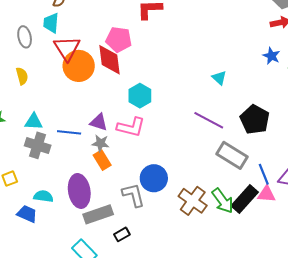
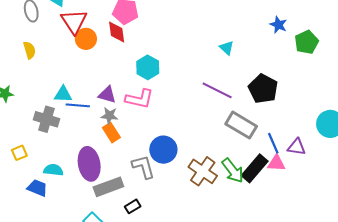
red diamond: (109, 60) -> (117, 32), size x0.7
orange circle: (79, 66) -> (86, 39), size x0.7
cyan triangle: (34, 122) -> (63, 94), moved

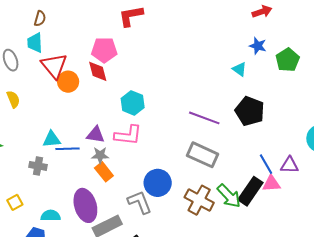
cyan triangle: (227, 48) -> (239, 69), moved
gray cross: (46, 119) -> (38, 166), size x0.7
gray rectangle: (241, 125) -> (202, 155), moved

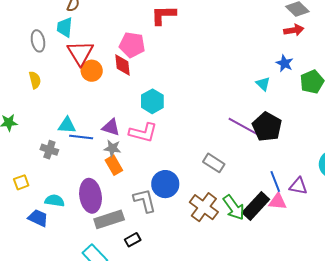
purple line: (204, 118) -> (243, 126), moved
gray rectangle: (202, 155) -> (214, 163), size x0.7

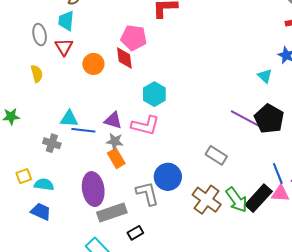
red triangle: (80, 53) -> (64, 47), moved, size x0.7
cyan semicircle: (55, 201) -> (44, 184), moved

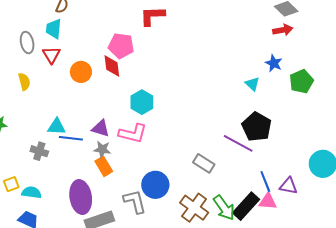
purple line: (245, 118) -> (238, 143), moved

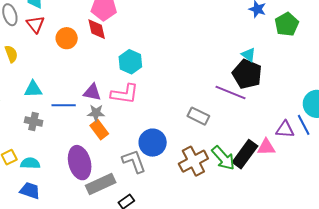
cyan triangle: (252, 84) -> (249, 55), moved
cyan triangle: (57, 127) -> (33, 89), moved
blue line: (265, 182) -> (304, 125), moved
brown cross: (194, 208) -> (193, 161), turned 32

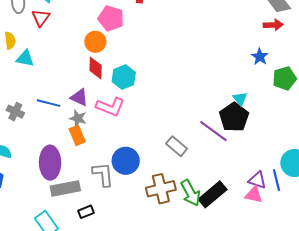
red diamond: (97, 29) -> (96, 68), moved
orange circle: (67, 38) -> (95, 42), moved
cyan triangle: (33, 89) -> (25, 58), moved
pink triangle: (266, 147) -> (254, 195), moved

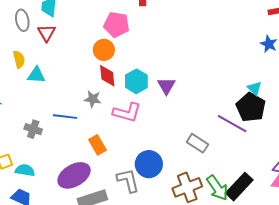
purple triangle: (79, 97) -> (166, 86), moved, turned 42
gray star: (78, 118) -> (93, 99), moved
purple ellipse: (50, 163) -> (74, 175), turned 68

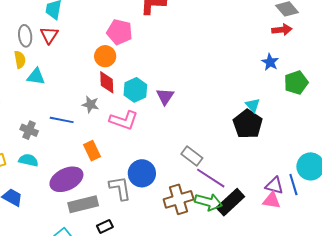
gray ellipse: (22, 20) -> (25, 36), moved
purple line: (232, 124) -> (211, 178), moved
cyan semicircle: (25, 170) -> (28, 160), moved
green arrow: (217, 188) -> (208, 202), turned -44

